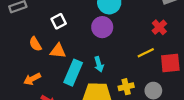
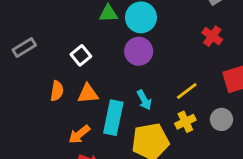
orange semicircle: (35, 44) -> (57, 91), turned -128
yellow line: (146, 53) -> (187, 91), moved
orange arrow: (32, 79) -> (79, 134), moved

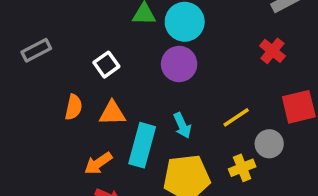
gray circle: (221, 119) -> (269, 144), moved
yellow cross: (185, 122) -> (242, 168), moved

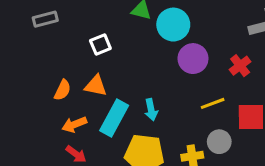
purple circle: (179, 64) -> (193, 59), moved
orange semicircle: (74, 107) -> (62, 90), moved
yellow line: (236, 117) -> (213, 103), moved

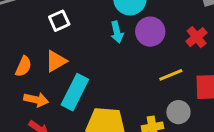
orange triangle: (96, 86) -> (56, 61), turned -40
cyan arrow: (151, 110) -> (117, 32), moved
orange arrow: (74, 124) -> (36, 100), turned -145

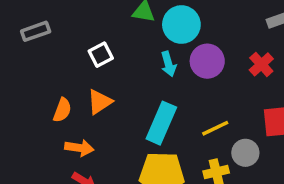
yellow line: (171, 75) -> (215, 128), moved
cyan rectangle: (75, 92) -> (161, 123), moved

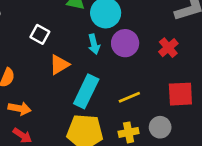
white square: (101, 55) -> (40, 34), turned -36
orange triangle: (100, 102) -> (59, 65), moved
gray circle: (245, 153) -> (160, 127), moved

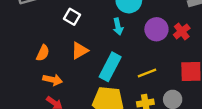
purple circle: (125, 43) -> (156, 29), moved
orange triangle: (59, 65) -> (80, 51), moved

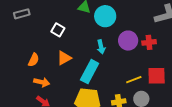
cyan arrow: (118, 27) -> (101, 47), moved
red cross: (182, 31) -> (149, 42), turned 32
yellow line: (147, 73) -> (134, 80), moved

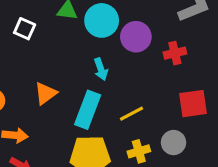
white square: (58, 30) -> (25, 29), moved
purple circle: (128, 41) -> (136, 37), moved
yellow line: (134, 80) -> (132, 114), moved

